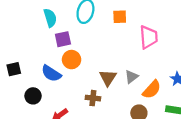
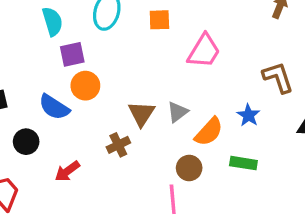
pink trapezoid: (149, 37) -> (204, 51), turned 35
brown cross: (93, 98) -> (118, 145), turned -32

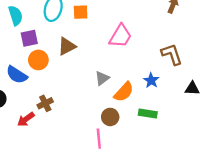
orange square: (159, 20) -> (81, 12), moved
brown triangle: (141, 114) -> (67, 46), moved, turned 30
brown cross: (118, 145) -> (45, 103), moved

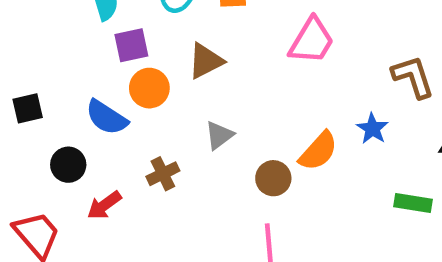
gray triangle: (102, 78) -> (219, 135), moved
green rectangle: (148, 114) -> (413, 203), moved
brown circle: (110, 117) -> (273, 178), moved
red arrow: (26, 119) -> (104, 205), moved

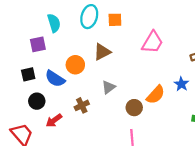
purple square: (131, 45) -> (38, 44), moved
black square: (28, 108) -> (28, 74), moved

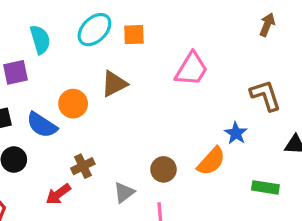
cyan ellipse: (89, 17) -> (94, 30), turned 30
gray triangle: (109, 87) -> (124, 192), moved
orange semicircle: (156, 95) -> (211, 161), moved
red arrow: (54, 120) -> (58, 194), moved

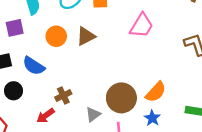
orange circle: (73, 104) -> (56, 36), moved
blue star: (236, 133) -> (152, 118), moved
brown circle: (164, 169) -> (121, 98), size x1.6

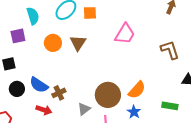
brown triangle: (86, 36) -> (78, 43), turned -30
blue semicircle: (34, 66) -> (39, 85), moved
red arrow: (46, 116) -> (44, 110), turned -126

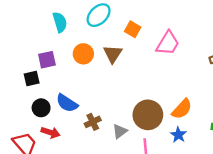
orange square: (90, 13) -> (133, 29), moved, turned 32
purple square: (18, 36) -> (47, 60), moved
brown cross: (59, 93) -> (93, 122), moved
red arrow: (44, 110) -> (50, 132), moved

